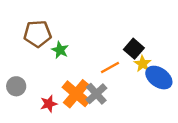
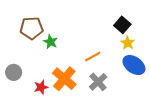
black square: (134, 49) -> (122, 25), moved
yellow star: (143, 64) -> (128, 43), moved
gray cross: (96, 94) -> (98, 82), moved

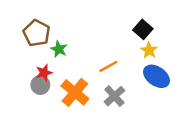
brown pentagon: (32, 28) -> (37, 33), turned 30
gray circle: (14, 72) -> (40, 85), moved
red star: (41, 87) -> (44, 73), moved

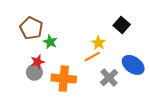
yellow star: (149, 50) -> (98, 43), moved
orange cross: (75, 92) -> (64, 79), turned -35
gray cross: (114, 96) -> (109, 78), moved

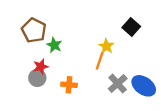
orange line: (92, 57) -> (100, 61), turned -42
blue ellipse: (133, 65) -> (144, 86), moved
orange cross: (64, 79) -> (69, 85), size x0.6

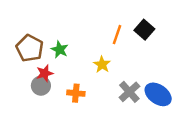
brown pentagon: (34, 30) -> (30, 48), moved
yellow star: (106, 46) -> (102, 64), moved
orange line: (100, 61) -> (117, 35), moved

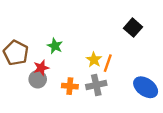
orange line: (117, 35) -> (108, 63), moved
brown pentagon: (30, 48) -> (16, 53), moved
gray cross: (129, 92) -> (96, 85), moved, turned 30

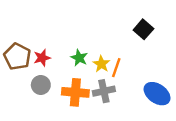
green star: (55, 46) -> (79, 58), moved
red star: (41, 68) -> (42, 58), moved
orange cross: (70, 86) -> (75, 92), size x1.5

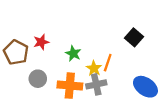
black square: (143, 29) -> (134, 37), moved
red star: (42, 58) -> (41, 42), moved
yellow star: (101, 64) -> (94, 68), moved

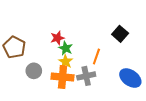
red star: (41, 42) -> (57, 38), moved
yellow star: (94, 68) -> (66, 62), moved

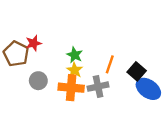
black square: (120, 34) -> (137, 71), moved
red star: (57, 38) -> (34, 43), moved

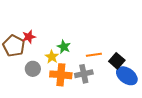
orange line: (110, 64) -> (94, 55), turned 63
yellow star: (75, 70) -> (52, 57), moved

